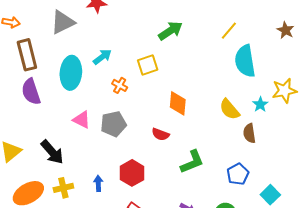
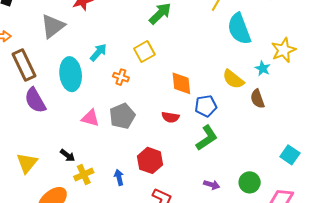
black arrow: (52, 152) -> (68, 155), size x0.6
blue pentagon: (238, 174) -> (206, 106), moved, turned 30
yellow cross: (63, 188) -> (84, 175), moved

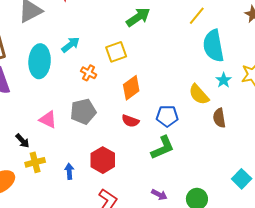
cyan star: (263, 68) -> (224, 80), moved
orange diamond: (181, 83) -> (131, 88), moved, turned 50
pink triangle: (90, 118) -> (48, 120), moved

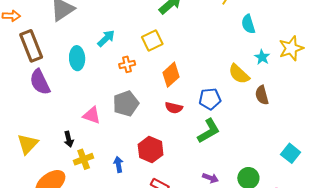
cyan semicircle: (213, 46) -> (248, 24), size x0.6
cyan ellipse: (40, 61) -> (77, 58), size x0.7
orange cross: (89, 73) -> (127, 64), turned -35
black arrow: (22, 141) -> (69, 139), turned 35

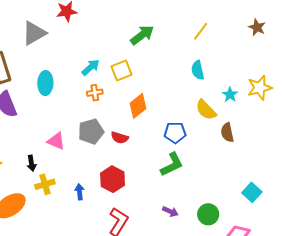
cyan semicircle: (248, 24) -> (198, 70), moved
cyan arrow: (106, 38) -> (91, 67), moved
red semicircle: (174, 108) -> (120, 138), moved

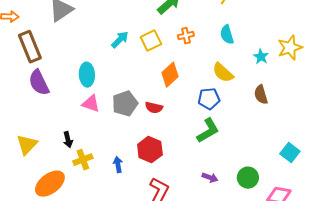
cyan ellipse: (45, 83) -> (87, 75), moved
orange cross: (95, 93) -> (186, 36), moved
yellow semicircle: (206, 110) -> (223, 73), moved
pink triangle: (56, 141) -> (91, 104), moved

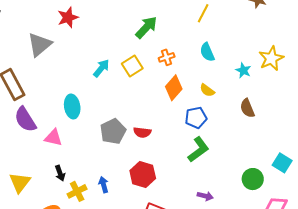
yellow semicircle: (223, 73) -> (207, 90), size x0.7
orange diamond: (170, 75) -> (174, 88), moved
pink triangle: (91, 104) -> (53, 138), moved
blue arrow: (118, 165) -> (103, 185), moved
green circle: (248, 178) -> (253, 179), moved

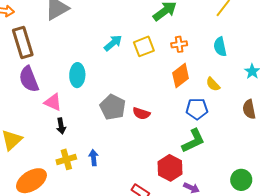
gray pentagon: (113, 131) -> (113, 107), turned -30
black arrow: (60, 173) -> (61, 126), moved
red hexagon: (143, 174) -> (170, 168), moved

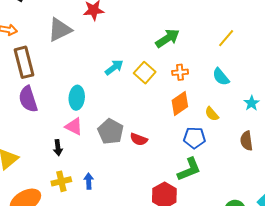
yellow square: (144, 46) -> (145, 73), turned -30
cyan semicircle: (220, 47) -> (221, 77), turned -30
pink triangle: (53, 102) -> (74, 127), moved

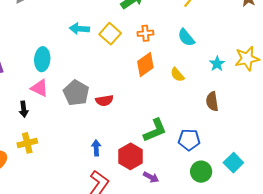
cyan arrow: (114, 67) -> (79, 29), turned -138
blue pentagon: (194, 138) -> (189, 140), moved
red semicircle: (139, 139) -> (104, 101), turned -30
blue arrow: (89, 181) -> (96, 148), moved

